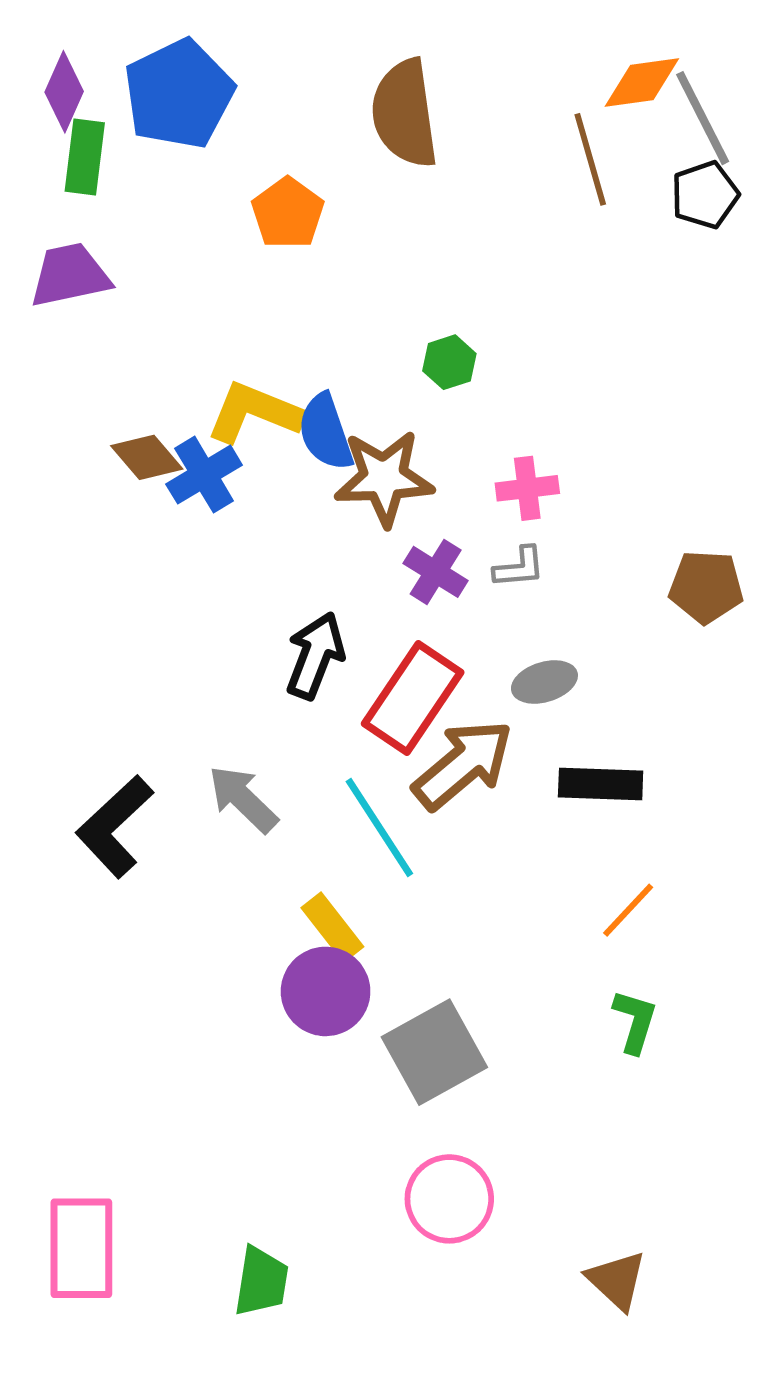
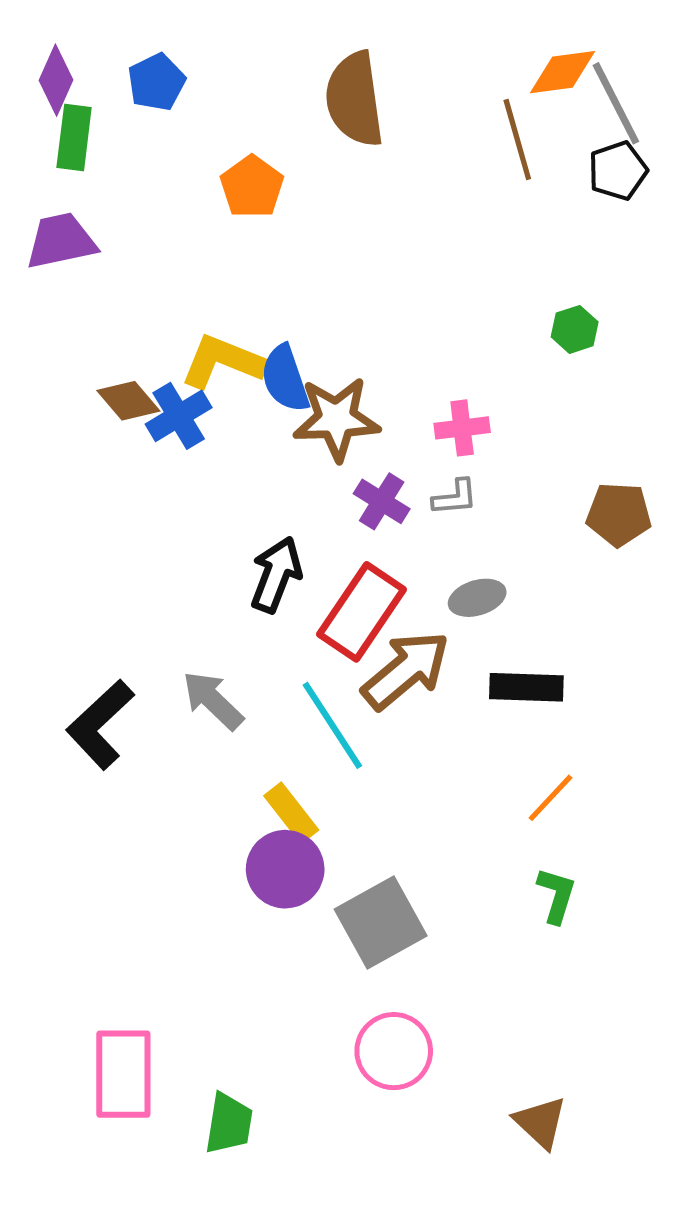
blue pentagon: (179, 94) -> (157, 82), size x0.6
green hexagon: (449, 362) -> (575, 329), moved
pink rectangle: (81, 1248) -> (123, 1074), moved

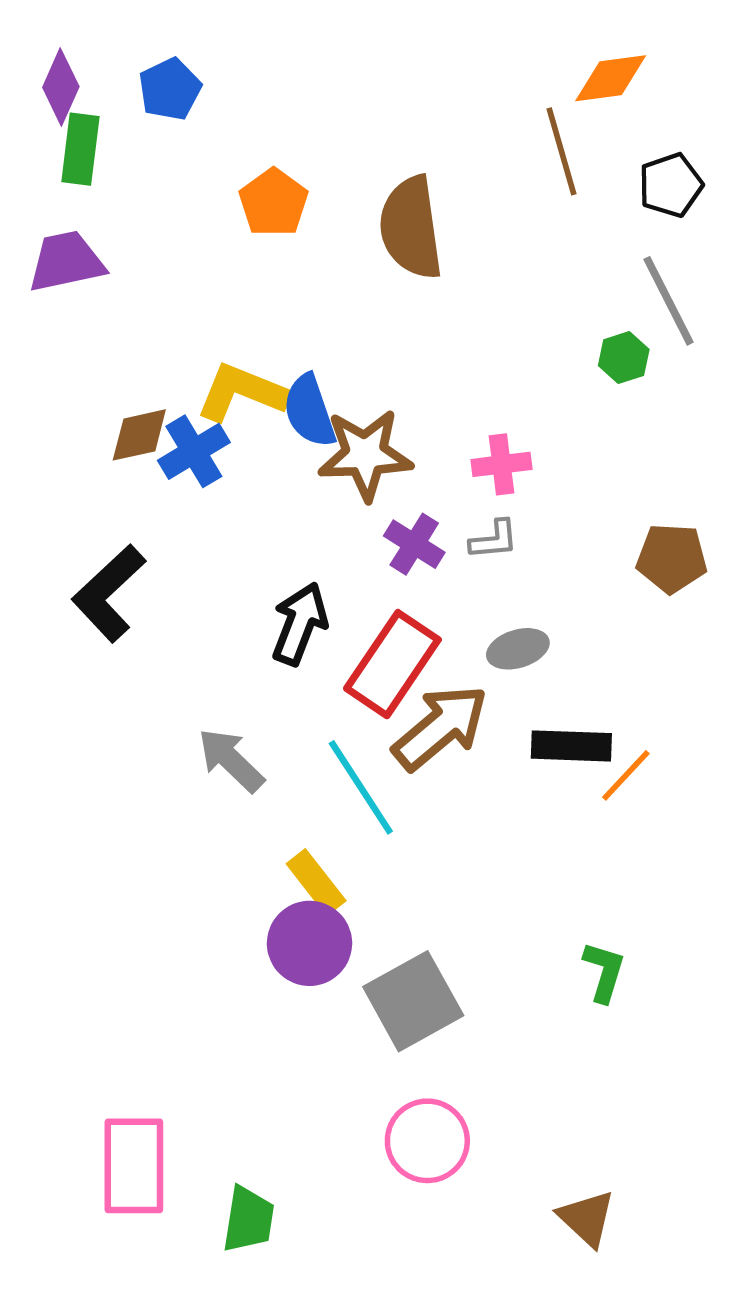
brown semicircle: (355, 99) -> (411, 228), moved
gray line: (616, 103) -> (668, 301), moved
brown diamond: (128, 401) -> (139, 435), turned -62
black L-shape: (100, 724) -> (109, 593), moved
orange line: (551, 798) -> (626, 775), moved

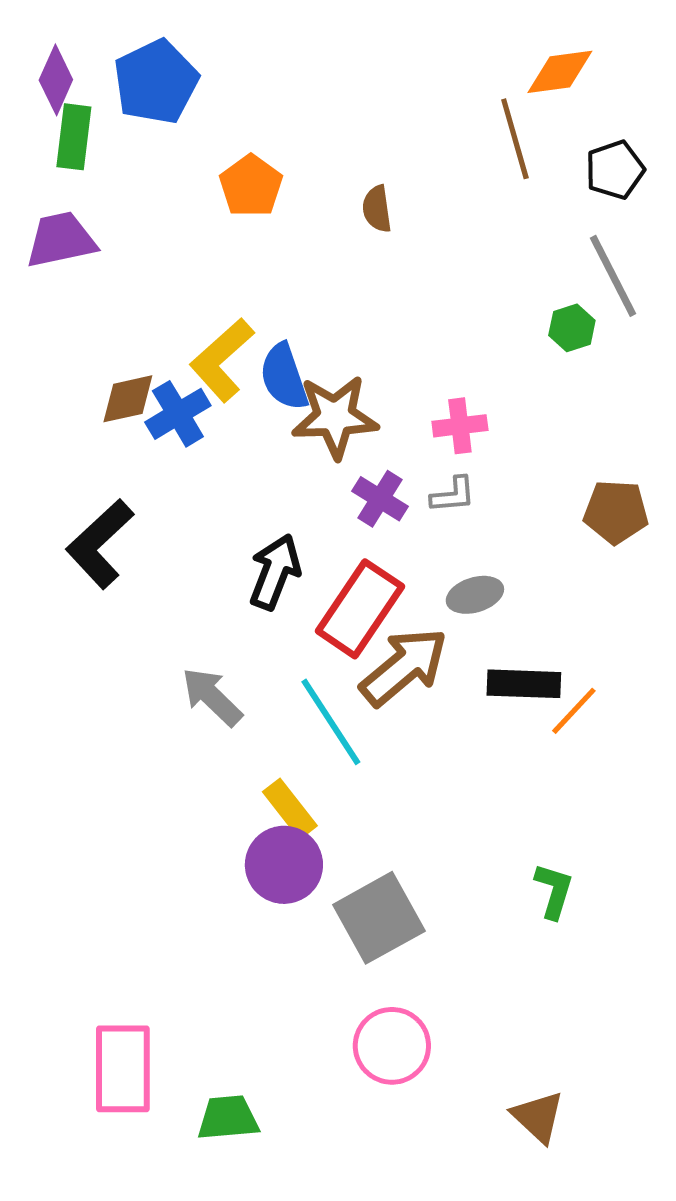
blue pentagon: (170, 89) -> (156, 82), size x1.5
brown semicircle: (411, 228) -> (377, 209), size x0.5
yellow L-shape: (242, 392) -> (222, 360), turned -64
green trapezoid: (248, 1219) -> (228, 1118), turned -104

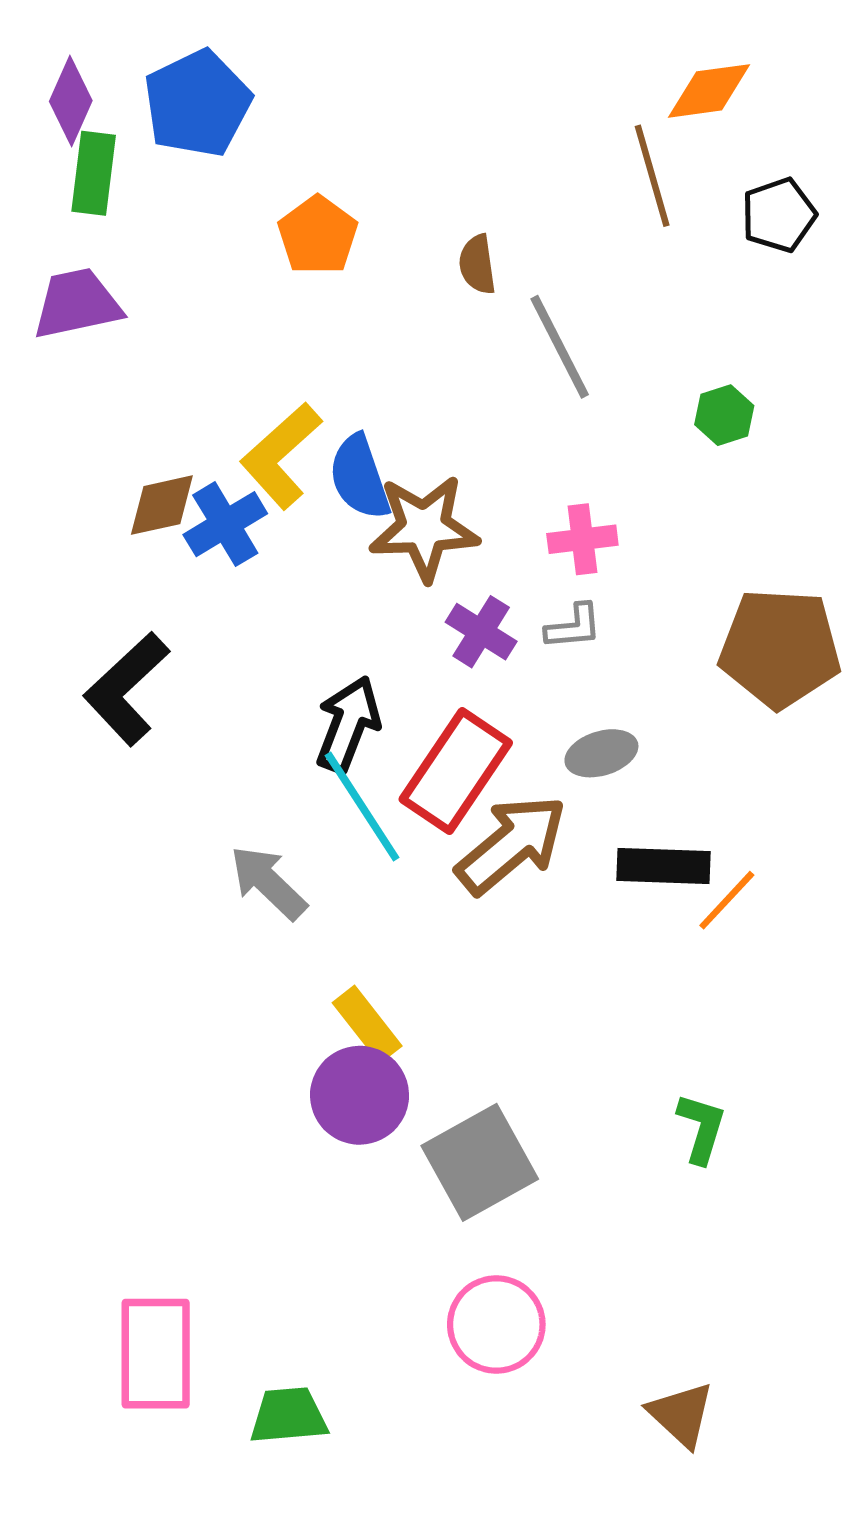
gray line: (613, 276) -> (560, 347), moved
brown pentagon: (616, 512) -> (780, 648), size x1.5
cyan line: (331, 722) -> (362, 806), moved

